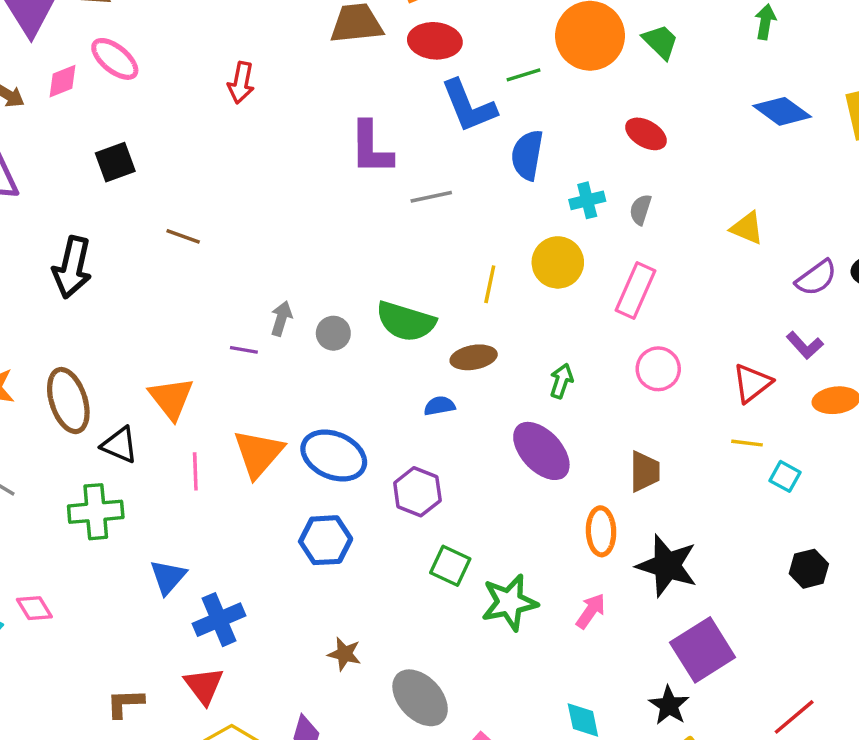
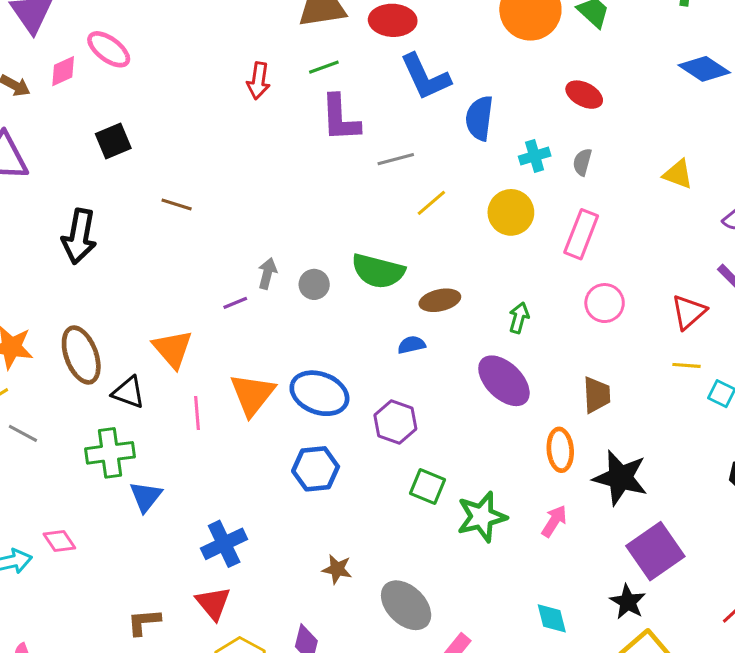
green line: (524, 75) -> (324, 67), moved
red arrow: (241, 83) -> (258, 81), moved
yellow line: (490, 284) -> (431, 203), moved, turned 40
purple line: (244, 350) -> (235, 303), turned -30
blue triangle: (168, 577) -> (146, 496), moved

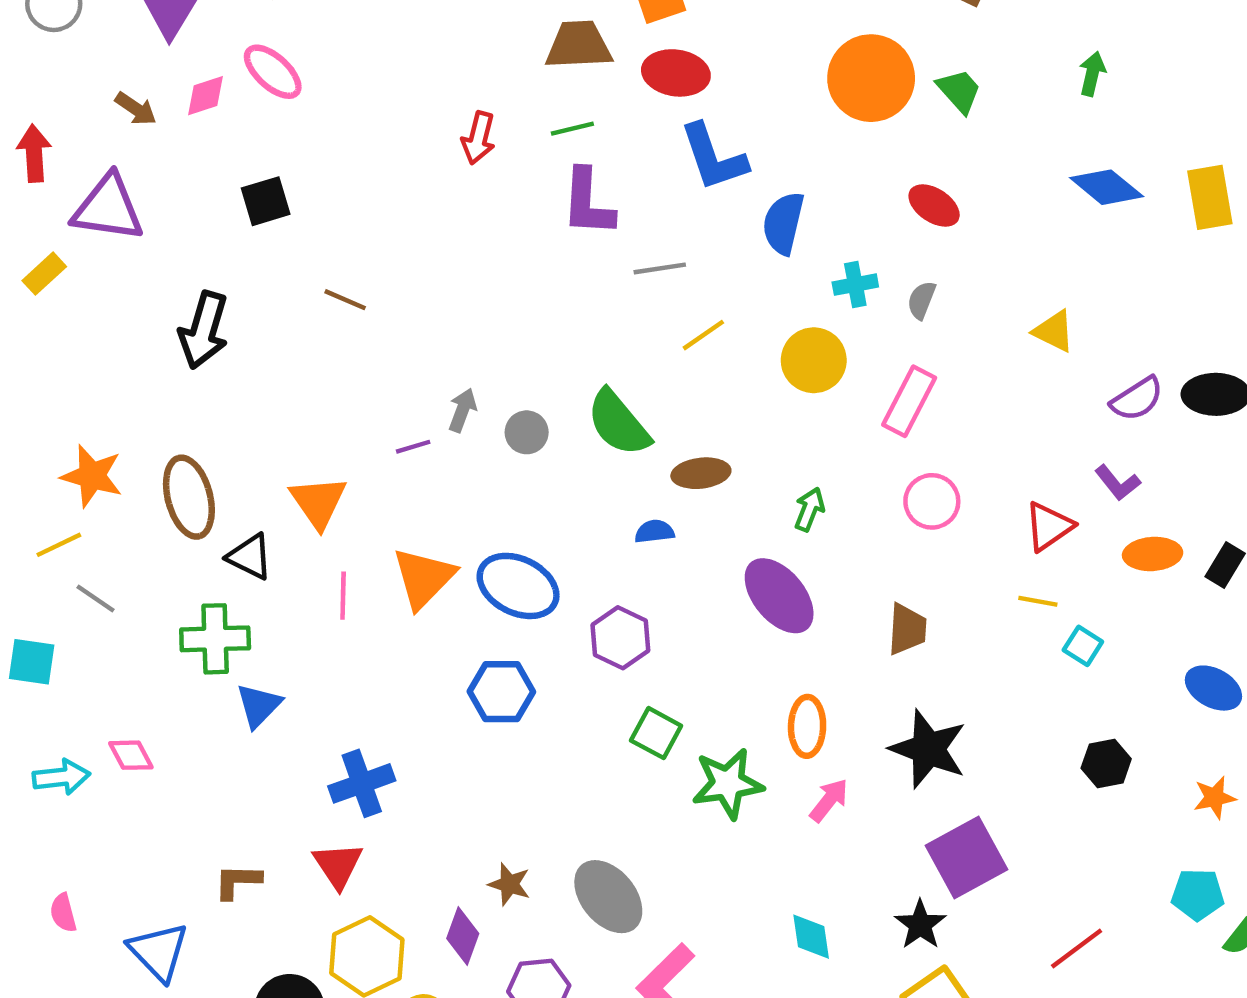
green semicircle: (378, 271) -> (618, 423), turned 30
orange ellipse: (560, 450) -> (807, 726), moved
brown star: (337, 569) -> (509, 884), moved

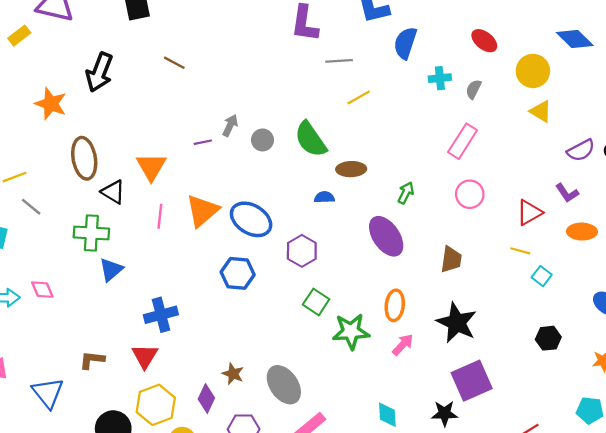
yellow circle: (814, 360) -> (533, 71), moved
orange star: (92, 476) -> (51, 104), moved
black star: (920, 925) -> (445, 413), turned 30

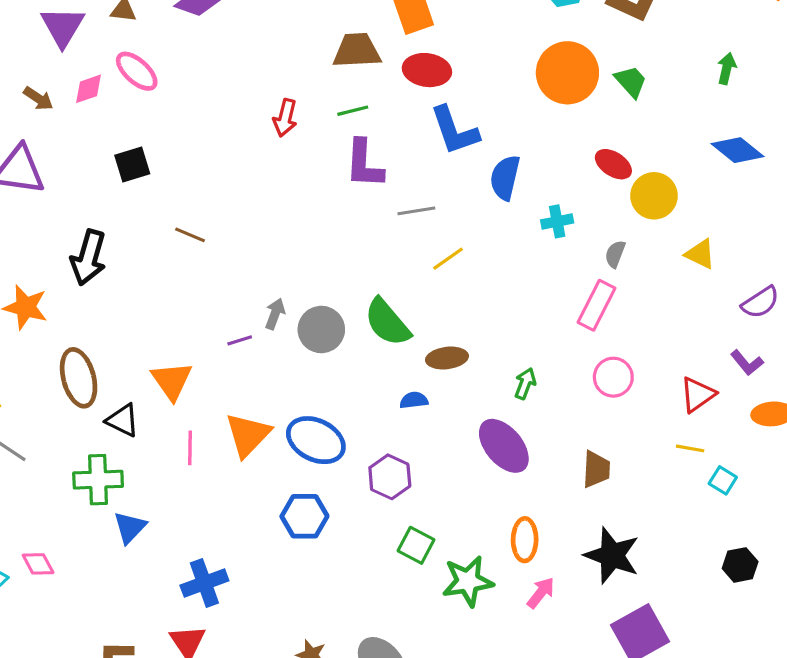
yellow circle: (533, 71) -> (654, 196), moved
gray semicircle: (474, 89) -> (615, 254), moved
gray circle: (263, 140) -> (321, 329), size x1.5

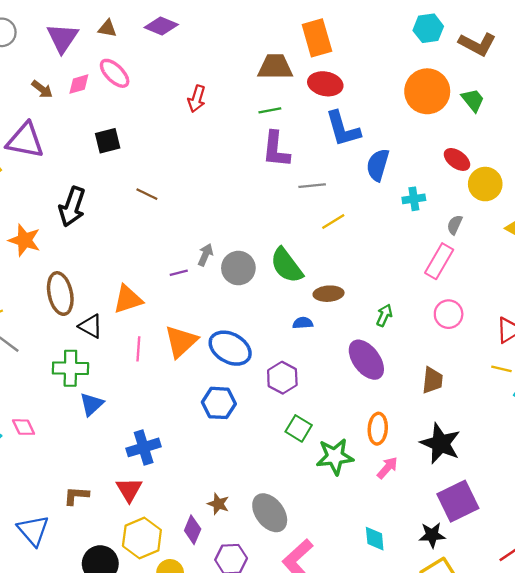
red arrow: (285, 118) -> (197, 99), moved
orange triangle: (172, 381) -> (128, 299), turned 44

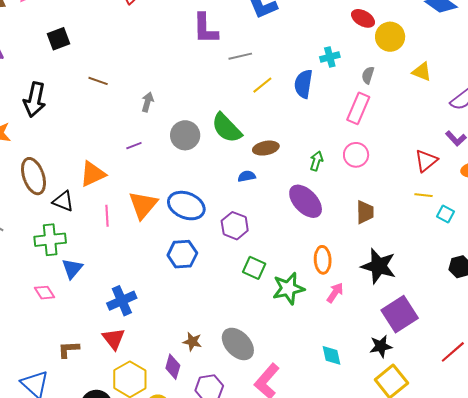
blue semicircle: (378, 165) -> (303, 84), moved
gray arrow: (205, 255) -> (147, 102), moved
pink circle: (449, 314) -> (356, 155), moved
pink diamond: (24, 427) -> (45, 293), moved

